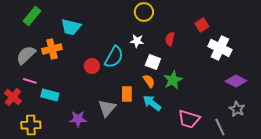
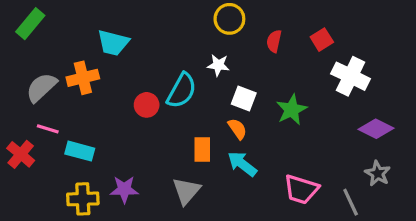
green rectangle: (32, 16) -> (30, 24), moved
red semicircle: (170, 39) -> (274, 41), moved
green star: (173, 80) -> (292, 110), moved
gray triangle: (107, 108) -> (186, 191), moved
yellow cross: (31, 125) -> (83, 199), moved

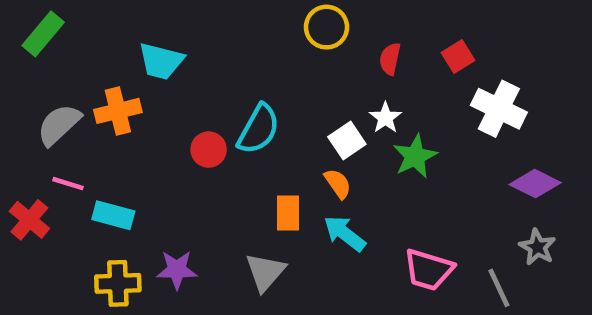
white star: (218, 65) -> (385, 118), moved, turned 30
white square: (244, 99) -> (347, 140), turned 35

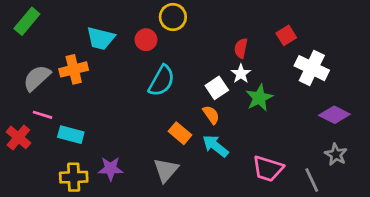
yellow circle: (327, 27) -> (173, 17), moved
red semicircle: (390, 59) -> (241, 48), moved
red circle: (209, 150) -> (146, 40), moved
orange rectangle: (288, 213) -> (180, 133), turned -50

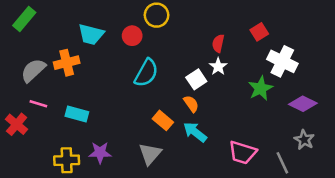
green star: (259, 98) -> (261, 88), moved
cyan rectangle: (71, 135) -> (77, 114), moved

